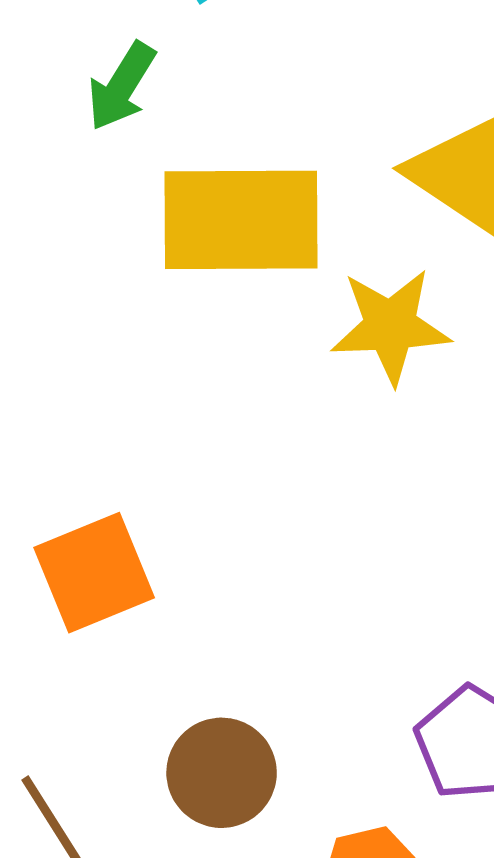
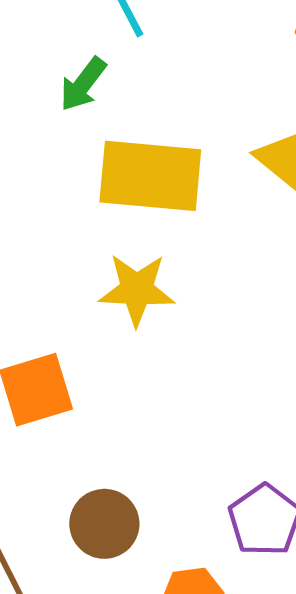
yellow star: (390, 326) -> (137, 290), moved

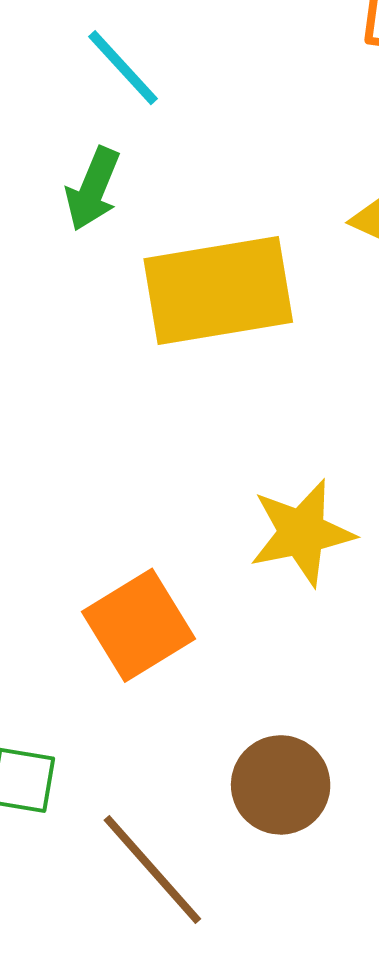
yellow star: (137, 290) -> (302, 533), moved

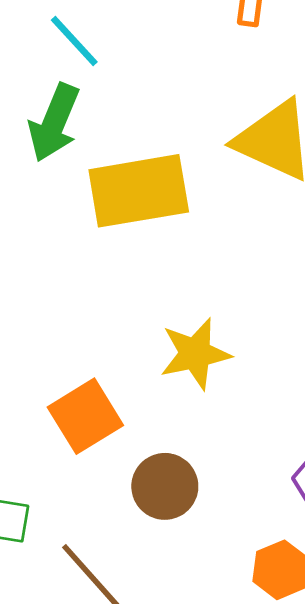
green arrow: (93, 189) -> (54, 123), size x1.4
brown circle: (281, 785) -> (165, 486), moved

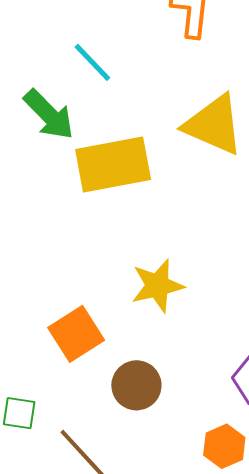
cyan line: (74, 41) -> (92, 62), moved
green arrow: (54, 123) -> (49, 115), turned -66

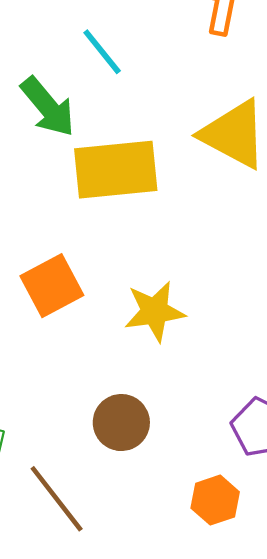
orange square: (76, 334) -> (52, 286), moved

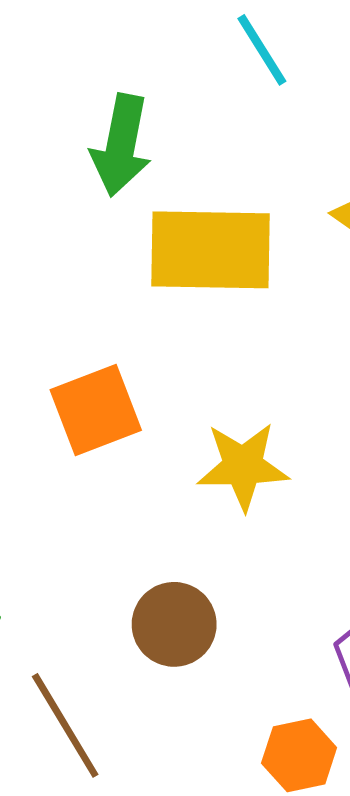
cyan line: (102, 52) -> (262, 50), moved
green arrow: (48, 107) -> (121, 145), turned 44

